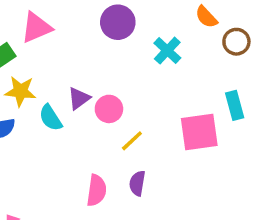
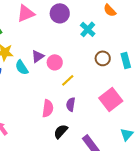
pink triangle: (36, 28) -> (26, 13), moved
brown circle: (236, 42) -> (103, 58), moved
pink square: (199, 132) -> (111, 99), moved, turned -30

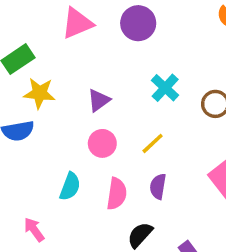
cyan cross: (88, 29) -> (165, 88), moved
pink circle: (55, 62) -> (102, 143), moved
cyan semicircle: (22, 67) -> (70, 186), moved, turned -126

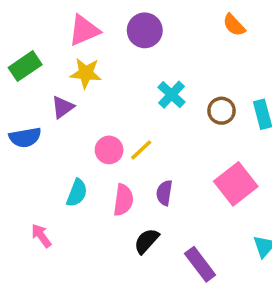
yellow star: (39, 93) -> (86, 73), moved
purple triangle: (99, 100) -> (63, 107), moved
yellow line: (153, 143) -> (141, 150), moved

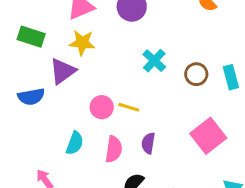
green rectangle: (25, 66) -> (31, 37), turned 52
purple triangle: (63, 107) -> (63, 71), size x1.4
yellow line: (141, 150) -> (129, 107), turned 60

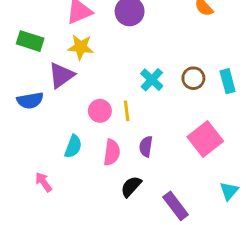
cyan cross: (154, 61) -> (152, 80), moved
yellow line: (129, 107) -> (127, 111), turned 66

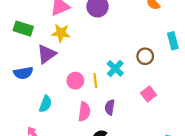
cyan cross: (152, 80) -> (115, 68), moved
cyan rectangle: (228, 81) -> (173, 41), moved
pink square: (205, 139) -> (148, 94), moved, size x0.6
cyan semicircle: (73, 146) -> (45, 104), moved

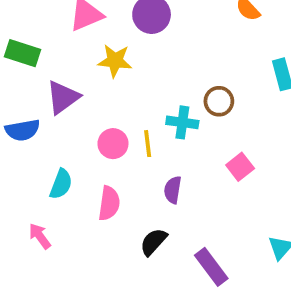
yellow star: (61, 33) -> (115, 61), moved
brown circle: (145, 56) -> (219, 101), moved
cyan cross: (115, 68) -> (182, 122), turned -35
pink semicircle: (84, 112) -> (109, 203), moved

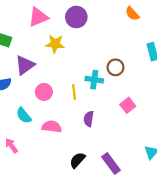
pink circle: (113, 144) -> (44, 92), moved
cyan semicircle: (61, 184) -> (24, 115), turned 120
pink semicircle: (109, 203) -> (52, 127), turned -90
black semicircle: (153, 242) -> (77, 160), moved

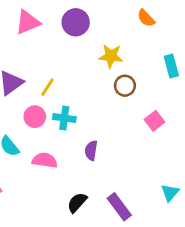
yellow star: (55, 44) -> (111, 56), moved
cyan cross: (94, 80) -> (64, 118), moved
yellow line: (74, 92) -> (47, 87), moved, turned 40
pink square: (128, 105) -> (154, 121), moved

